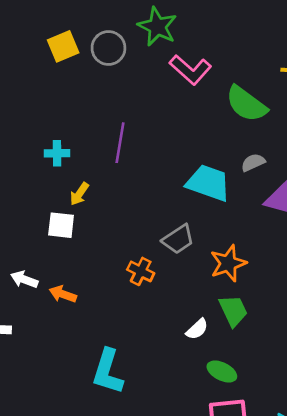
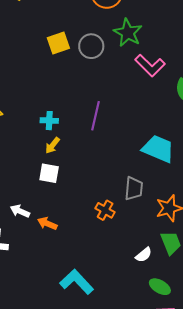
yellow arrow: (79, 194) -> (52, 145), moved
gray trapezoid: (178, 239) -> (134, 188), turned -55
cyan L-shape: (108, 372) -> (77, 282), turned 116

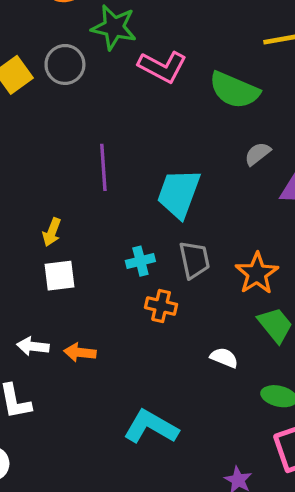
cyan cross: (49, 121) -> (140, 261), moved
cyan trapezoid: (158, 149) -> (179, 194), moved, turned -76
white semicircle: (144, 255) -> (224, 358), moved, turned -102

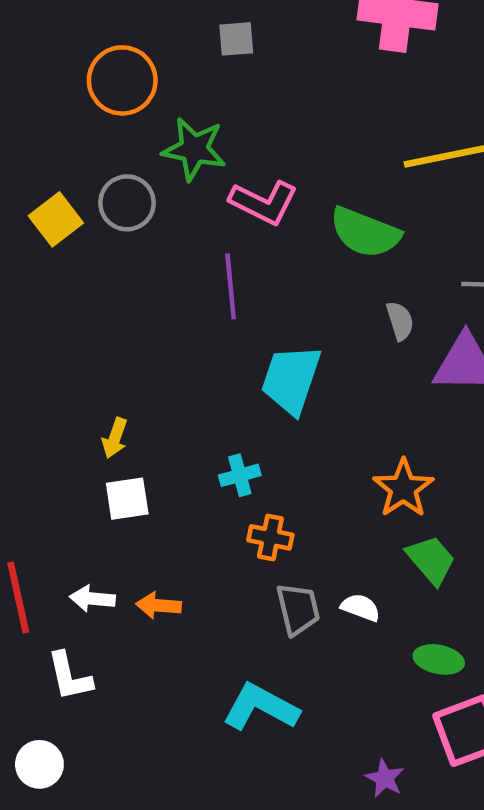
gray semicircle: (258, 154) -> (400, 321), turned 112
purple line: (103, 167) -> (231, 286), moved
gray trapezoid: (194, 260) -> (298, 609), moved

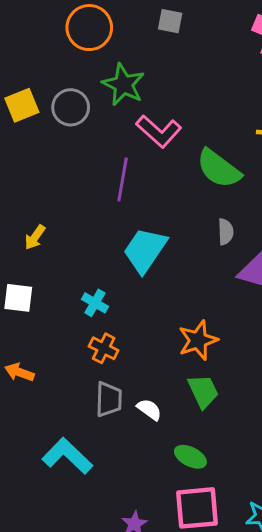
yellow arrow: (115, 438) -> (35, 237), moved
cyan cross: (240, 475) -> (95, 303), turned 30

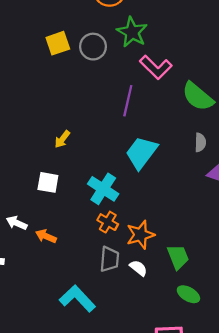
cyan cross: (95, 303) -> (103, 189), size x1.6
orange star: (198, 340) -> (140, 235), moved
green ellipse: (190, 457) -> (188, 294), moved

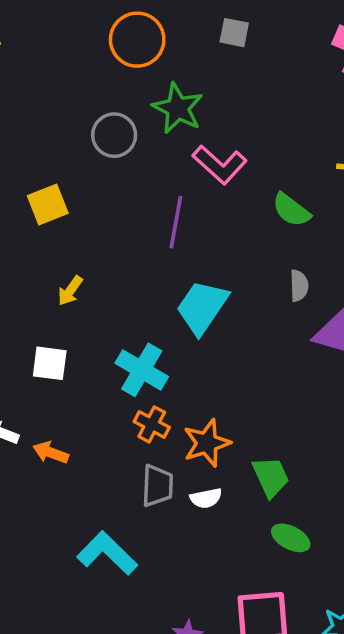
yellow square: (58, 43) -> (48, 204), moved
green semicircle: (198, 97) -> (291, 210), size x0.7
white semicircle: (138, 268) -> (206, 498), turned 132

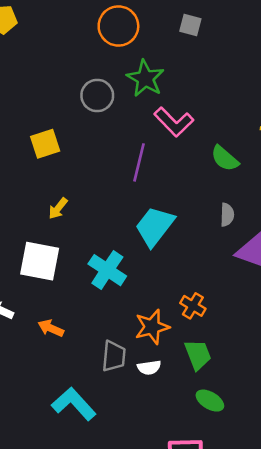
white square: (50, 363) -> (40, 261), size x1.5
orange cross: (152, 424) -> (193, 306), moved
orange arrow: (51, 453) -> (51, 328), moved

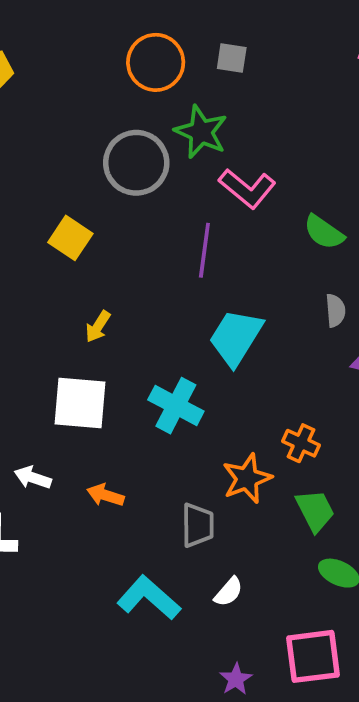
gray square: (190, 25) -> (232, 58), moved
gray circle: (97, 95) -> (136, 163), size x1.4
yellow square: (45, 144) -> (70, 238), turned -32
white semicircle: (149, 368) -> (229, 592), moved, turned -35

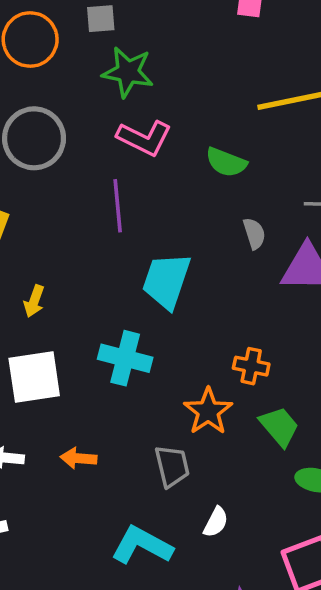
green star: (201, 132) -> (128, 72), moved

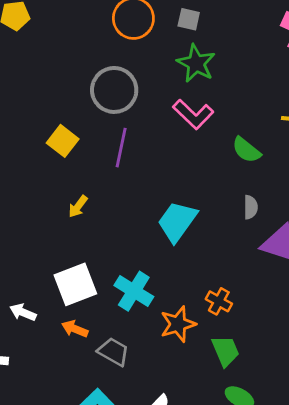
purple line: (118, 206) -> (121, 148), moved
cyan cross: (125, 358) -> (134, 291), moved
white square: (34, 377) -> (75, 284), moved, turned -30
gray trapezoid: (172, 466) -> (113, 352), moved, turned -64

